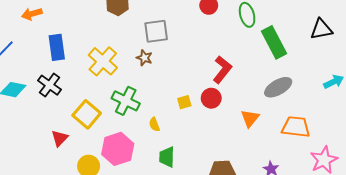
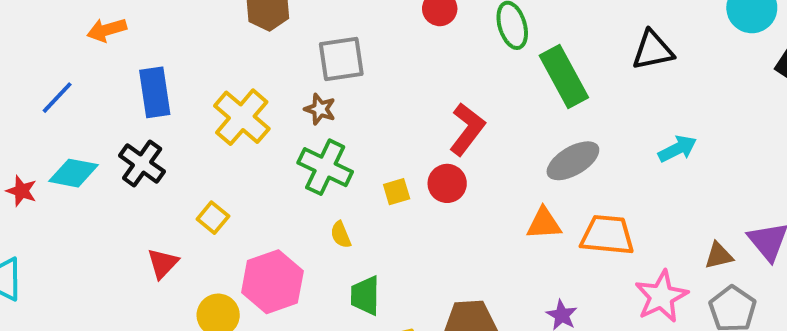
green cross: (126, 101) -> (325, 167), moved
yellow square: (87, 114) -> (213, 218), size x0.6
orange triangle: (250, 118) -> (544, 224), moved, turned 48

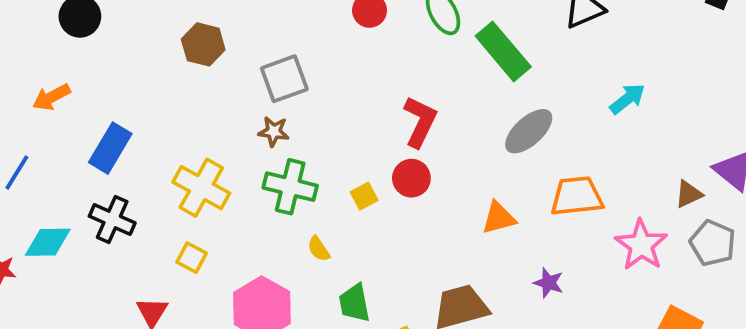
blue rectangle: (155, 92) -> (110, 148), turned 51
yellow cross: (242, 117) -> (201, 188), moved
orange triangle: (544, 224) -> (499, 218), moved

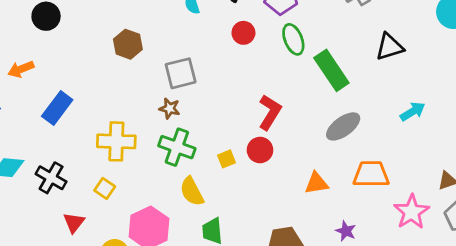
yellow cross: (201, 188) -> (116, 141), turned -33
black cross: (112, 219) -> (51, 178), moved
yellow semicircle: (319, 249) -> (192, 192), size x1.6

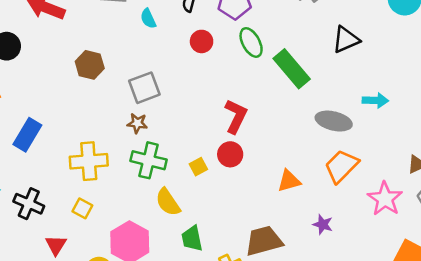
cyan arrow: (413, 111) -> (375, 100), turned 40
gray ellipse: (343, 126) -> (334, 121), moved, turned 56
orange trapezoid: (371, 174) -> (341, 166), turned -39

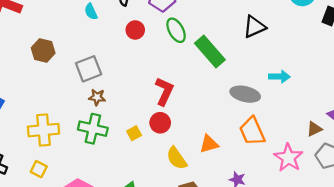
brown star: (137, 123) -> (97, 97), moved
orange trapezoid: (341, 166) -> (252, 131), turned -68
yellow semicircle: (168, 202) -> (177, 158), moved

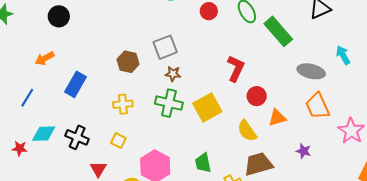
brown hexagon: (43, 51) -> (128, 62), moved
cyan arrow: (279, 77) -> (343, 55), turned -120
red circle: (160, 123) -> (257, 96), moved
yellow cross: (43, 130) -> (123, 104), size x0.7
yellow square: (134, 133) -> (207, 107), size x2.0

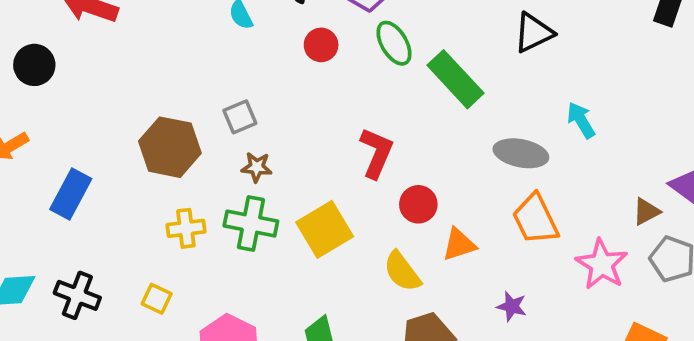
gray square: (165, 47) -> (240, 117), size x0.7
brown hexagon: (128, 62) -> (170, 147), size x1.4
yellow cross: (123, 104) -> (186, 228), moved

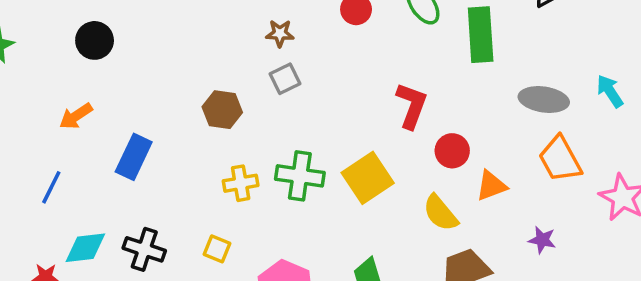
green rectangle: (455, 79) -> (481, 35), turned 42
cyan arrow: (581, 120) -> (610, 91), moved
brown hexagon: (170, 147) -> (222, 110), size x0.7
brown star: (257, 167) -> (280, 33), moved

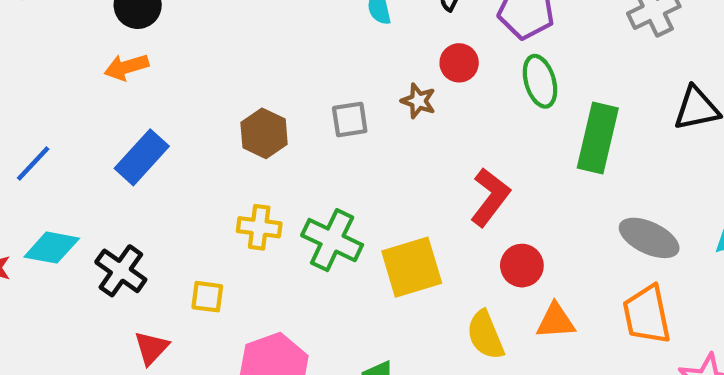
brown star: (280, 33) -> (418, 101), moved
orange arrow: (76, 116) -> (126, 67), moved
yellow square: (217, 249) -> (207, 297), turned -32

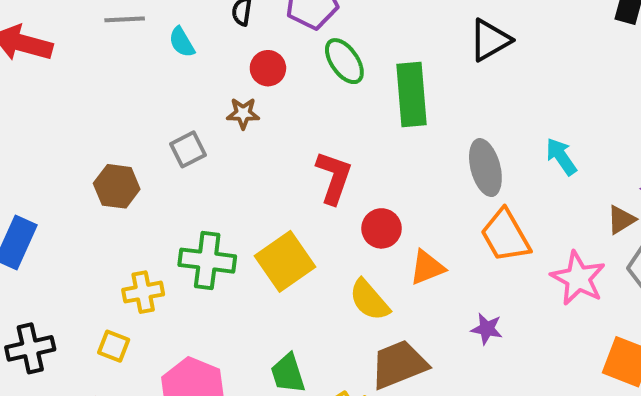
yellow cross: (259, 227) -> (143, 292), moved
gray ellipse: (649, 238) -> (485, 168), turned 68
black cross: (121, 271) -> (30, 348), turned -30
yellow square: (207, 297) -> (114, 346), turned 32

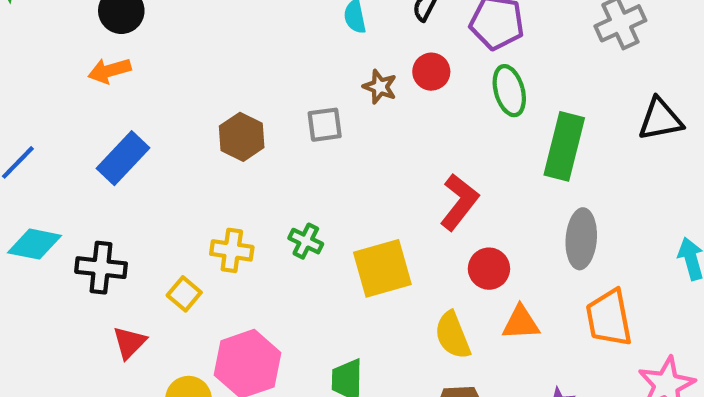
brown star: (243, 113) -> (380, 87), moved
gray ellipse: (485, 168) -> (581, 239), moved
green cross: (207, 261) -> (306, 241), size x0.6

